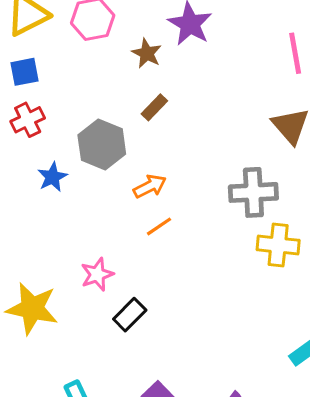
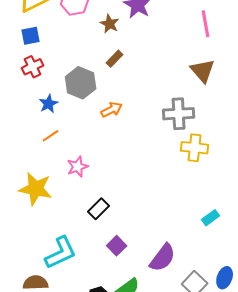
orange line: (159, 226) -> (51, 136), moved
black rectangle: (130, 315) -> (99, 209), moved

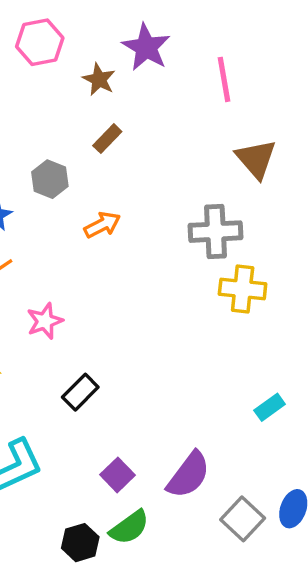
pink line: (206, 24) -> (224, 79), moved
gray hexagon: (81, 83) -> (50, 179), size x0.7
purple square: (117, 246) -> (117, 475), moved

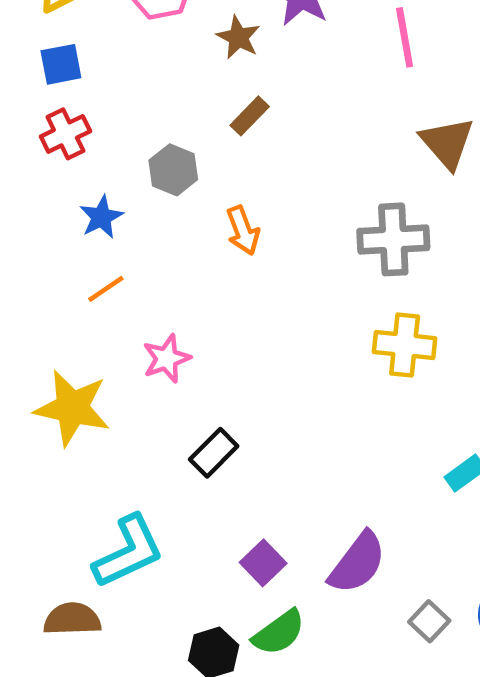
orange arrow: (102, 225) -> (243, 230), turned 96
yellow cross: (243, 289) -> (405, 345), moved
gray square: (243, 519) -> (429, 621), size x0.7

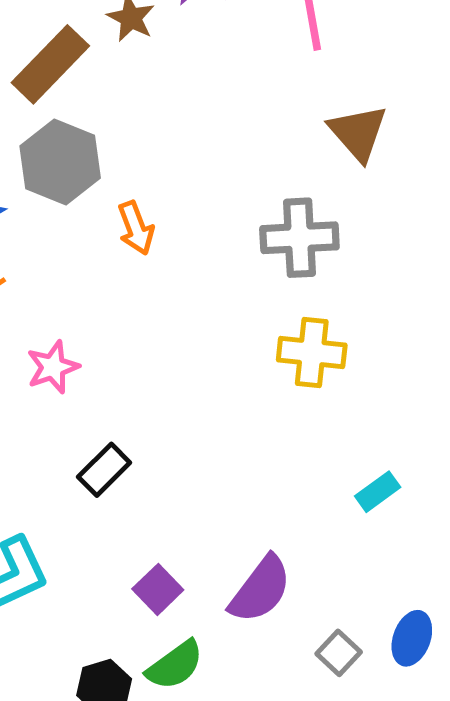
brown rectangle: (250, 116) -> (50, 64), moved, size x1.8
gray hexagon: (173, 170) -> (60, 162), size x1.5

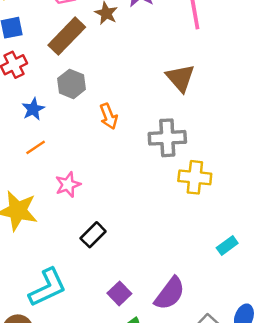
brown triangle: (358, 133) -> (180, 78), moved
gray hexagon: (60, 162) -> (71, 84), size x0.7
gray cross: (299, 238) -> (167, 138), moved

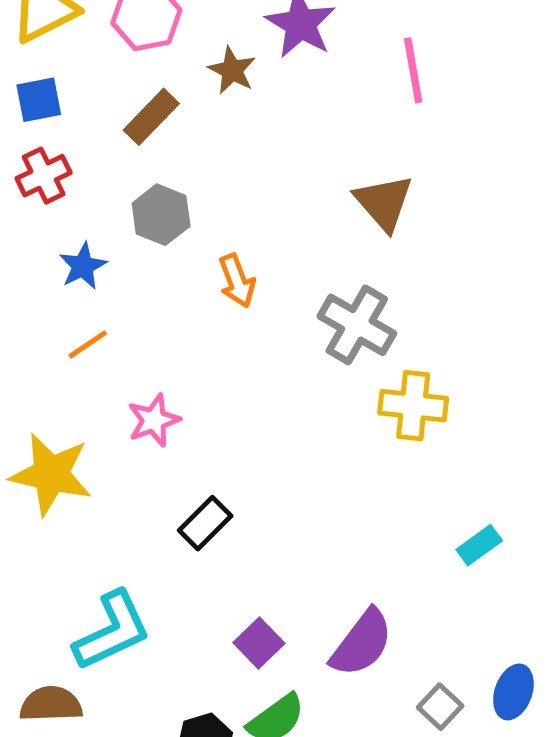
brown rectangle: (67, 36) -> (151, 117), size x0.7
gray cross: (167, 138) -> (357, 325), turned 33

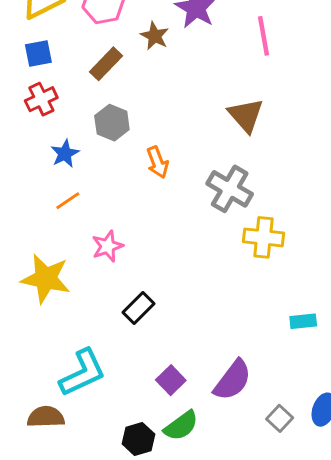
cyan rectangle: (479, 545) -> (303, 321), turned 30

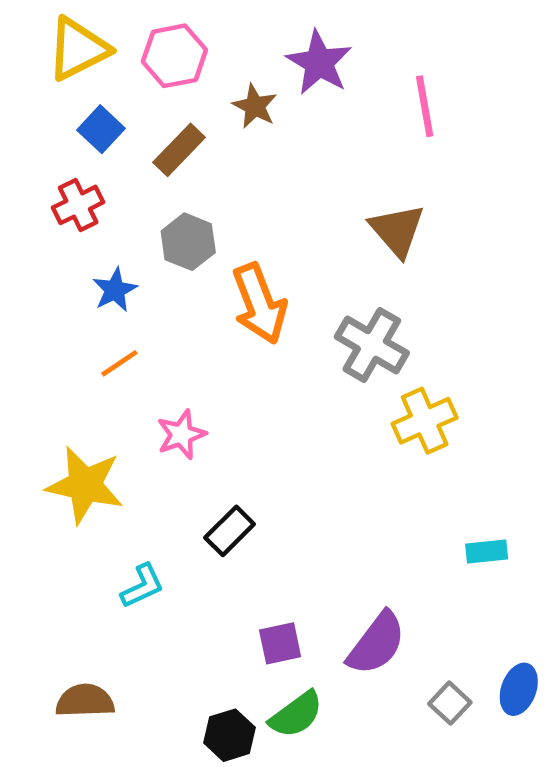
blue square: (38, 54) -> (101, 129), moved, turned -36
orange arrow: (158, 162) -> (259, 304), size x1.6
yellow cross: (263, 237) -> (425, 421), turned -30
cyan L-shape: (83, 373) -> (142, 586), moved, size x0.6
purple square: (171, 380) -> (280, 643), turned 32

